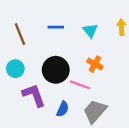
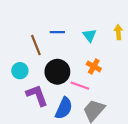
brown line: (20, 34) -> (36, 45), moved
blue semicircle: (63, 109) -> (64, 108), size x1.5

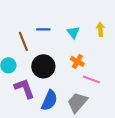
pink line: (80, 86) -> (91, 79), moved

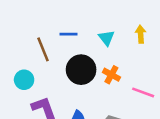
black circle: (43, 66) -> (81, 70), moved
pink line: (91, 79) -> (143, 92), moved

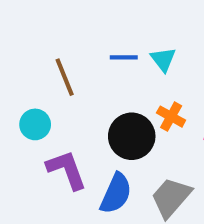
blue line: (68, 34) -> (124, 57), moved
black circle: (81, 70) -> (132, 136), moved

